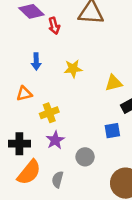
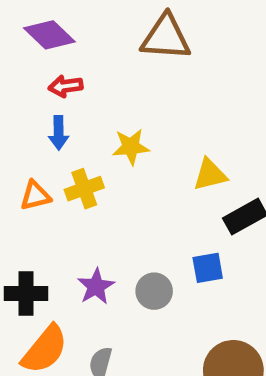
red arrow: (54, 26) -> (66, 86), moved, turned 98
yellow cross: (49, 113) -> (84, 189), moved
gray circle: (85, 157) -> (154, 291), moved

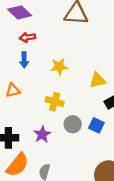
yellow cross: (84, 189) -> (55, 102), moved, turned 36
blue square: (208, 268) -> (96, 125), turned 35
gray circle: (154, 291) -> (73, 124), moved

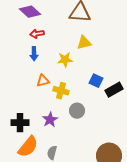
yellow triangle: (98, 80) -> (84, 43), moved
orange triangle: (13, 90) -> (43, 81), moved
blue square: (96, 125) -> (96, 81), moved

